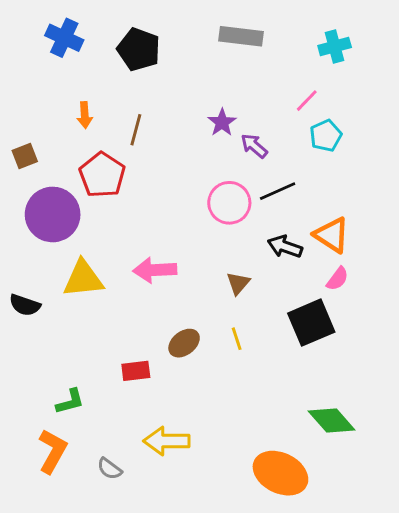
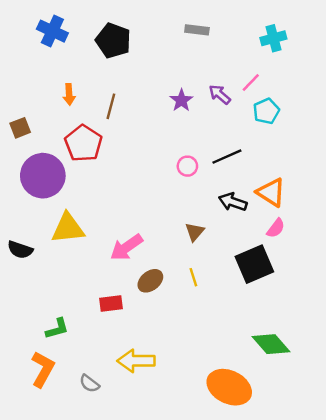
gray rectangle: (241, 36) -> (197, 30), size x0.7
purple arrow: (254, 146) -> (220, 94), moved
pink circle: (229, 203) -> (187, 166), size x0.6
pink arrow: (155, 270) -> (126, 247), moved, turned -32

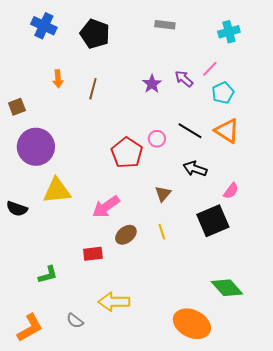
red pentagon: (83, 143) -> (127, 153), moved
black line: (227, 157) -> (190, 131), turned 55
orange triangle: (271, 192) -> (227, 131), moved
orange L-shape: (43, 369) -> (30, 328), moved, turned 32

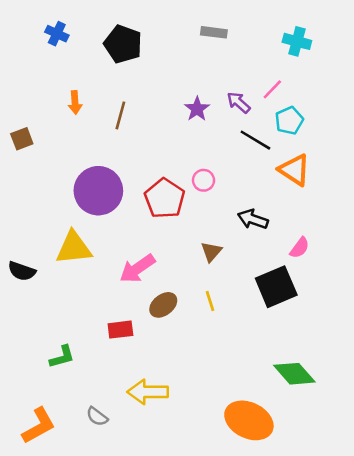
blue cross: (44, 26) -> (57, 34), size x0.7
cyan cross: (229, 32) -> (297, 41), turned 30
black line: (190, 131) -> (255, 140), moved
purple circle: (36, 147) -> (98, 191), moved

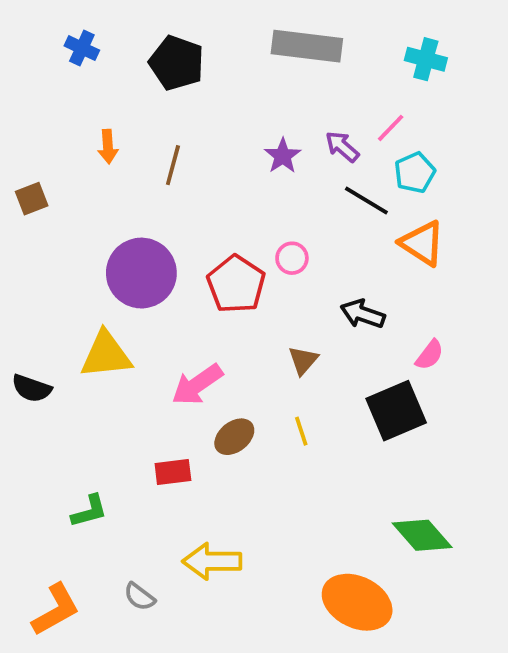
gray rectangle: (214, 32) -> (307, 46), size x1.8

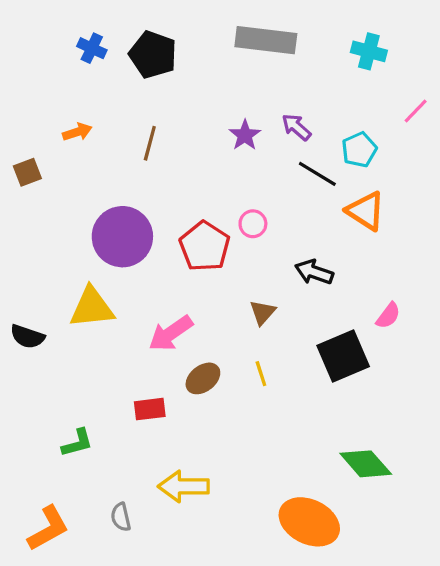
blue cross: (82, 48) -> (92, 48), moved
pink line: (391, 128) -> (416, 111), moved
orange arrow: (108, 147) -> (77, 132), moved, turned -104
pink semicircle: (430, 355) -> (388, 316), moved
gray semicircle: (139, 597) -> (121, 517), turned 40

